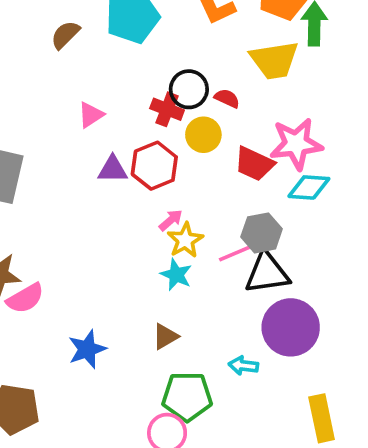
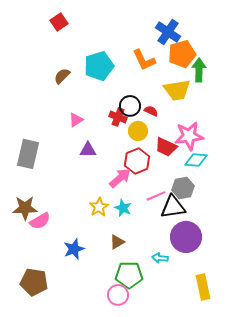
red hexagon: (154, 166) -> (137, 161), moved
pink arrow: (171, 220) -> (120, 178), size x1.6
gray hexagon: (262, 233) -> (183, 188), moved
yellow star: (185, 240) -> (99, 207), moved

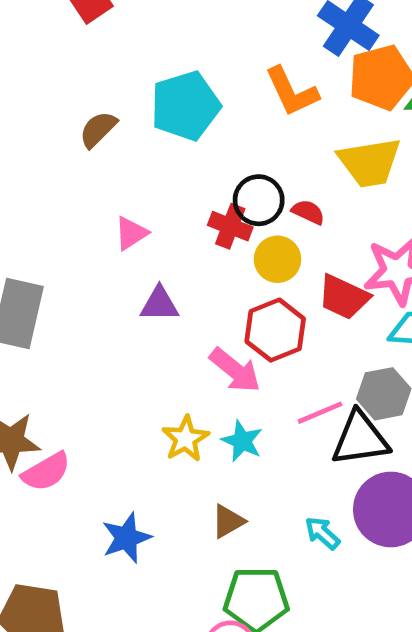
pink arrow: (120, 178) -> (235, 370), turned 80
cyan arrow: (160, 258) -> (322, 533), moved, turned 35

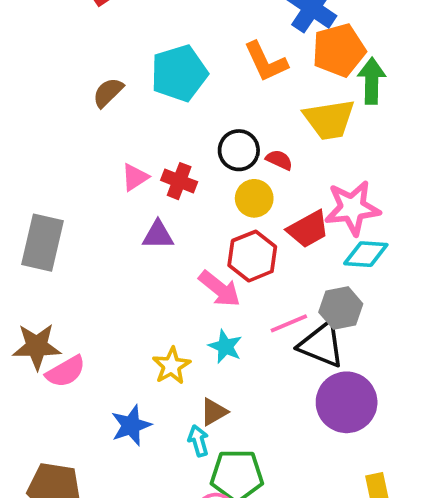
red cross: (230, 226) -> (179, 181), moved
red trapezoid: (344, 297) -> (308, 229), turned -54
yellow star: (185, 439) -> (171, 366), moved
black triangle: (360, 439) -> (322, 345), turned 30
cyan arrow: (322, 533) -> (198, 441), moved, turned 32

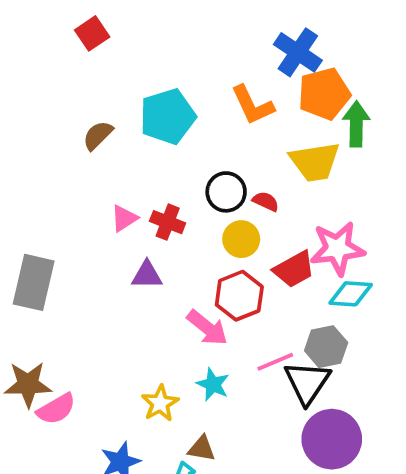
black triangle: (322, 345) -> (307, 382), turned 42
brown triangle: (214, 412) -> (202, 449), turned 40

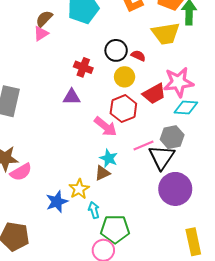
pink triangle: (124, 218) -> (41, 34), moved
yellow star: (160, 403) -> (79, 189), moved
brown triangle: (202, 449) -> (102, 173), moved, turned -35

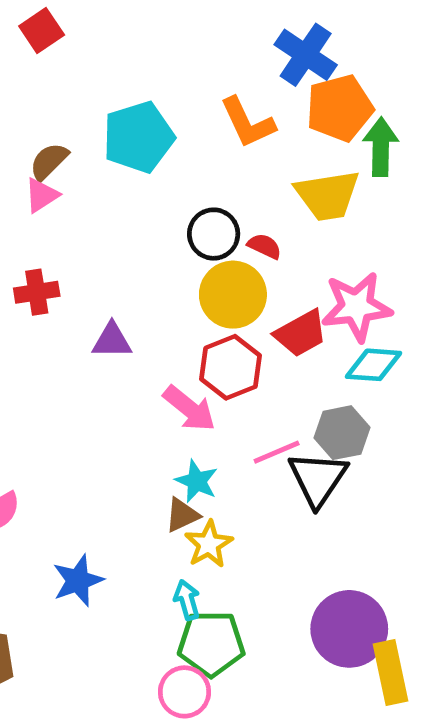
red cross: (83, 67) -> (37, 292), moved, turned -30
yellow circle: (125, 77) -> (233, 295), size x1.4
yellow star: (79, 189) -> (209, 544), moved
purple circle: (175, 189) -> (349, 629), moved
cyan arrow: (94, 210) -> (187, 600), moved

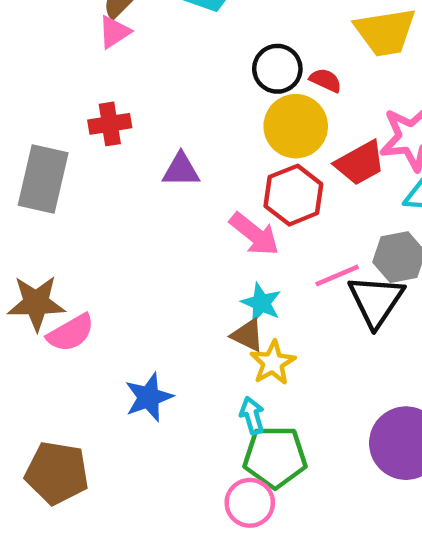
brown triangle: (182, 515) -> (247, 335), turned 51

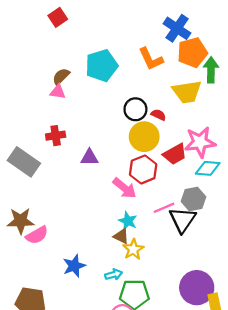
pink triangle: (114, 32) -> (58, 92), turned 42
gray rectangle: (43, 179) -> (24, 162), turned -68
cyan arrow: (252, 416) -> (114, 275), moved, turned 91

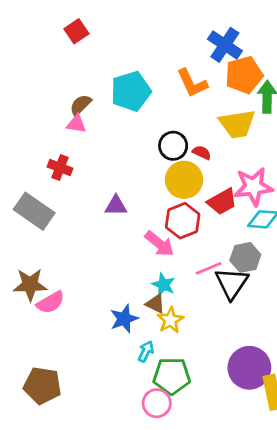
red cross: (56, 136) -> (60, 168), moved, turned 30
blue star: (74, 266) -> (124, 319), moved
cyan arrow: (114, 275) -> (146, 351), turned -49

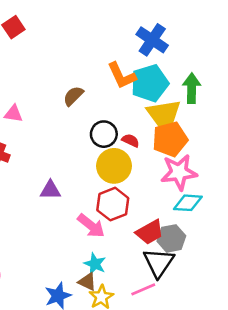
orange pentagon: (244, 75) -> (170, 139), moved
cyan pentagon: (131, 91) -> (150, 83), moved
brown semicircle: (80, 105) -> (73, 96), moved
red trapezoid: (222, 202) -> (150, 232), moved
pink line: (209, 268) -> (143, 289), moved

